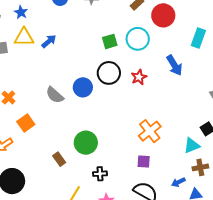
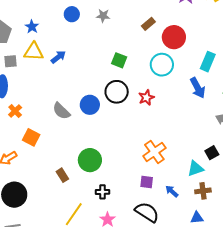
cyan circle: (138, 39) -> (162, 65), moved
green square: (110, 41) -> (119, 60), turned 35
blue arrow: (174, 65) -> (198, 88), moved
orange square: (26, 123) -> (31, 137), turned -30
blue arrow: (178, 182) -> (172, 191), moved, turned 64

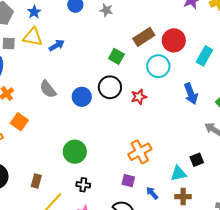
brown rectangle: (148, 24) -> (144, 37), moved, size x1.5
cyan rectangle: (208, 62) -> (204, 56), moved
gray semicircle: (61, 111) -> (48, 89), moved
brown rectangle: (62, 175) -> (36, 181), moved, turned 40

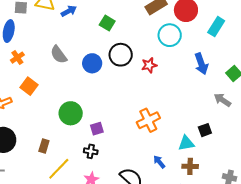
green square: (116, 56) -> (107, 23), moved
green circle: (75, 152) -> (71, 113), moved
purple square: (128, 181) -> (97, 129), moved, turned -32

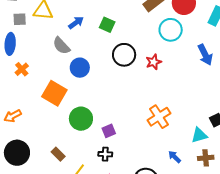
blue arrow: (69, 11) -> (76, 23), moved
gray semicircle: (59, 55) -> (61, 46), moved
blue circle: (92, 63) -> (80, 68), moved
orange square: (29, 86) -> (54, 93), moved, size x1.4
brown rectangle: (44, 146) -> (58, 154), turned -56

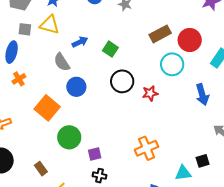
black cross: (105, 154) -> (100, 176), moved

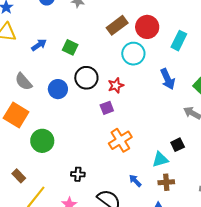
gray semicircle: (62, 62) -> (24, 82), moved
blue circle: (76, 87) -> (58, 89), moved
purple square: (95, 154) -> (107, 108), moved

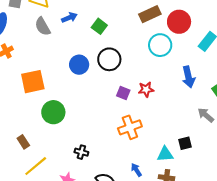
gray semicircle: (24, 82) -> (43, 26), moved
red star: (116, 85) -> (146, 89), moved
purple square: (107, 108) -> (123, 93), turned 32
orange square: (16, 115) -> (33, 82), turned 35

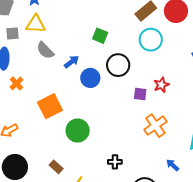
blue arrow: (69, 18) -> (72, 62), moved
cyan circle: (160, 45) -> (151, 40), moved

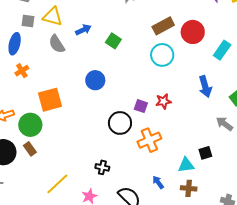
blue arrow: (72, 62) -> (83, 30), moved
black circle: (118, 65) -> (120, 123), moved
green circle: (78, 130) -> (30, 125), moved
brown rectangle: (56, 167) -> (30, 149), moved

